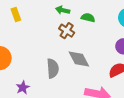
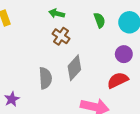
green semicircle: (88, 18) -> (100, 20), moved, turned 56
gray diamond: (79, 59) -> (74, 68), turned 70

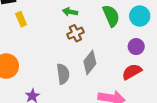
green semicircle: (100, 20) -> (111, 16), size x1.5
brown cross: (61, 36) -> (75, 33), turned 35

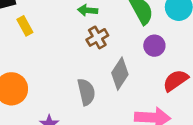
purple circle: (136, 47) -> (154, 46), moved

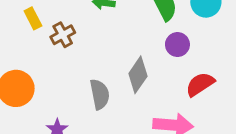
brown cross: (97, 37) -> (63, 35), moved

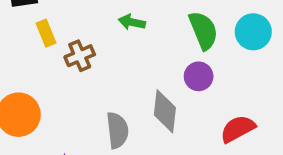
purple circle: (177, 45) -> (199, 76), moved
gray diamond: (138, 75) -> (165, 111), turned -33

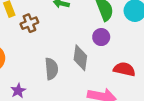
red semicircle: (238, 129) -> (124, 69), turned 40

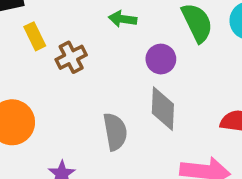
purple circle: (101, 37) -> (161, 59), moved

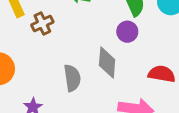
purple circle: (161, 59) -> (127, 32), moved

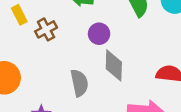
purple circle: (127, 32) -> (99, 34), moved

